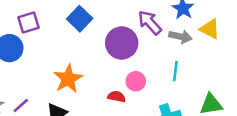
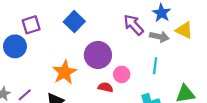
purple circle: (122, 43) -> (98, 55), moved

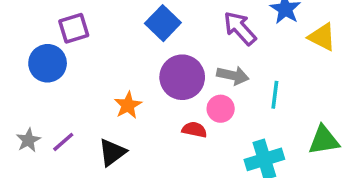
blue square: (74, 22) -> (163, 23), moved
gray arrow: (159, 37) -> (233, 75), moved
orange star: (65, 72) -> (128, 105), size x0.7

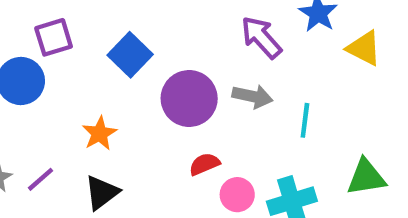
blue square: (163, 23) -> (130, 55), moved
orange star: (128, 105) -> (100, 133), moved
pink circle: (221, 109) -> (237, 195), moved
red semicircle: (194, 130) -> (204, 164), turned -35

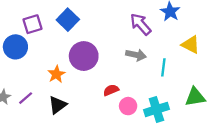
yellow triangle: (364, 48) -> (191, 45), moved
blue square: (130, 55) -> (68, 20), moved
purple circle: (189, 98) -> (84, 56), moved

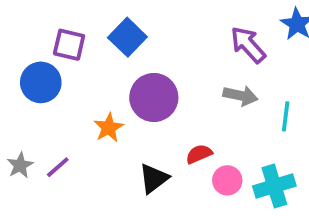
purple square: (33, 24) -> (69, 45), turned 30
black triangle: (58, 105) -> (154, 178), moved

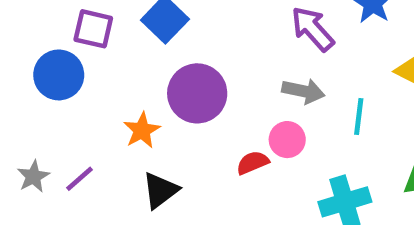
black triangle: (154, 178) -> (160, 190), moved
pink circle: (227, 180) -> (287, 140), moved

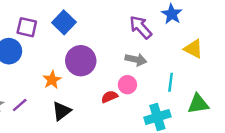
cyan line: (359, 116) -> (171, 82), moved

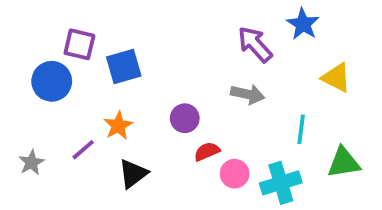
blue square: (64, 22) -> (124, 67), moved, turned 30
purple circle: (81, 61) -> (185, 118), moved, size x0.6
pink circle: (127, 85) -> (235, 174), moved
purple line: (20, 105) -> (83, 150), moved

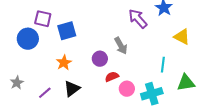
gray arrow: (248, 94) -> (121, 46), moved, turned 48
purple line: (83, 150) -> (45, 93), moved

